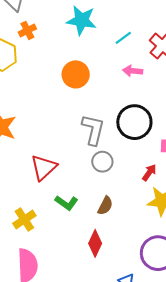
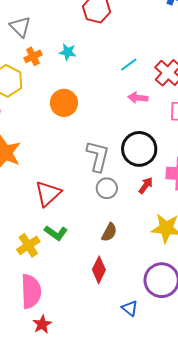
cyan star: (81, 20) -> (68, 52), moved, size x0.6
orange circle: (76, 74) -> (64, 103), moved
red arrow: (149, 173) -> (146, 185), moved
green L-shape: (67, 203) -> (56, 233), moved

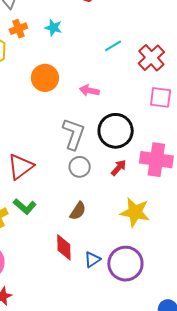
pink arrow: (138, 98) -> (89, 91), moved
red diamond: (99, 270) -> (64, 247), turned -32
blue triangle: (130, 308) -> (92, 260), moved, turned 42

